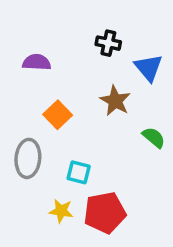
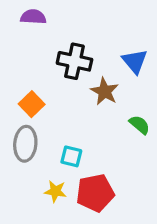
black cross: (108, 43) -> (74, 61), moved, size x1.5
purple semicircle: (37, 62) -> (33, 17), moved
orange square: (58, 115) -> (32, 104), moved

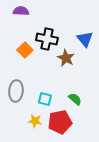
orange square: (32, 104) -> (25, 50), moved
green semicircle: (139, 125) -> (75, 99), moved

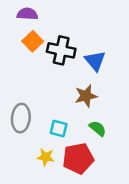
blue triangle: (85, 39) -> (95, 61), moved
orange square: (25, 50) -> (33, 41), moved
brown star: (66, 58) -> (86, 96), moved, turned 30

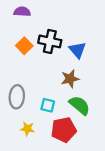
orange square: (33, 41) -> (24, 46), moved
green semicircle: (98, 128) -> (80, 105), size x1.5
yellow star: (46, 157) -> (27, 129), moved

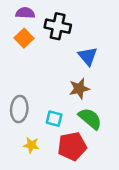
black cross: (50, 41) -> (58, 26), moved
orange square: (24, 46) -> (24, 38), moved

